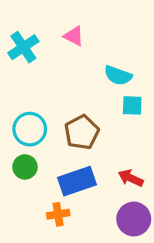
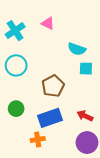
cyan circle: (30, 129) -> (16, 65), moved

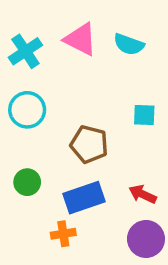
pink triangle: (48, 23) -> (81, 39), size x1.5
cyan semicircle: (77, 49) -> (129, 44), moved
brown pentagon: (53, 86) -> (89, 144), turned -30

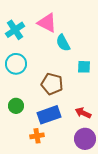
cyan semicircle: (129, 44) -> (63, 43), moved, turned 42

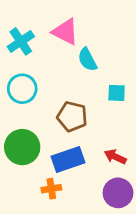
green circle: (16, 106) -> (22, 147), size x1.6

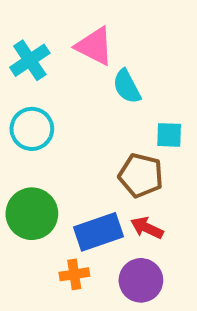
brown pentagon: (72, 116) -> (141, 175), moved
red arrow: (115, 157) -> (147, 228), moved
purple circle: (118, 193) -> (141, 280), moved

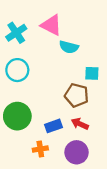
cyan semicircle: (127, 87) -> (69, 47), turned -48
blue rectangle: (98, 232) -> (54, 126), size x0.7

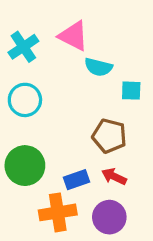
cyan square: (92, 73) -> (131, 91), moved
orange cross: (40, 149) -> (58, 212), size x1.6

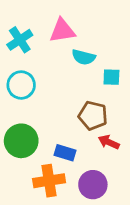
pink triangle: (73, 36) -> (62, 31), turned -36
red arrow: (114, 176) -> (109, 142), moved
blue rectangle: (76, 180) -> (65, 153), turned 36

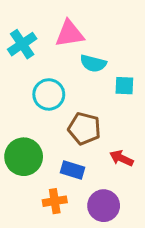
cyan circle: (21, 85) -> (49, 94), moved
brown pentagon: (93, 116) -> (84, 129), moved
orange cross: (49, 181) -> (55, 201), size x0.7

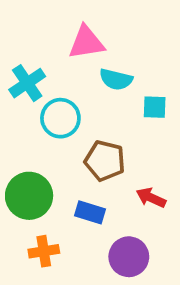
cyan cross: (22, 44) -> (27, 83), moved
orange cross: (55, 201) -> (44, 251), moved

